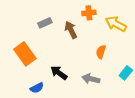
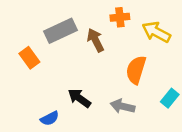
gray rectangle: (45, 23) -> (60, 31), size x1.6
orange semicircle: (101, 52) -> (136, 70), size x1.5
orange rectangle: (25, 54) -> (29, 58), moved, size x0.7

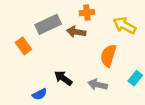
orange cross: (120, 17) -> (87, 13), moved
brown arrow: (96, 40) -> (76, 32), turned -54

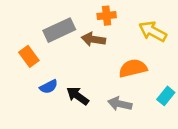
orange semicircle: (108, 56) -> (133, 68), turned 60
blue semicircle: (40, 94) -> (49, 87), moved

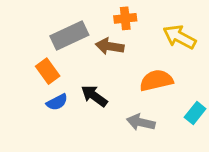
orange rectangle: (29, 56) -> (48, 71), moved
black arrow: (78, 96) -> (94, 96), moved

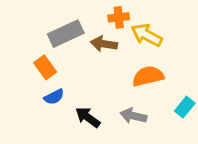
yellow arrow: (180, 37) -> (147, 35), moved
black arrow: (94, 96) -> (88, 117), moved

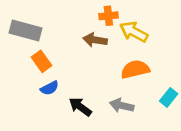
gray rectangle: (66, 34) -> (25, 31), moved, turned 40

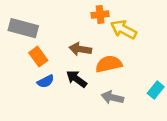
brown arrow: (95, 40) -> (80, 49), moved
orange semicircle: (135, 69) -> (109, 64), moved
black arrow: (80, 107) -> (77, 79), moved

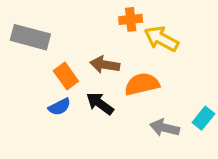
orange rectangle: (38, 57) -> (66, 76), moved
gray arrow: (112, 97) -> (165, 128), moved

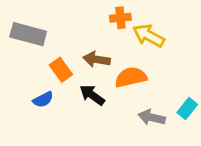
blue semicircle: (59, 107) -> (43, 100), moved

